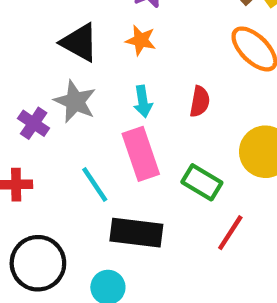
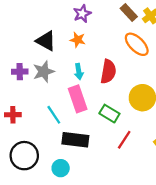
gray star: (75, 101) -> (44, 72), turned 30
red semicircle: (200, 101) -> (108, 72), size x1.5
purple cross: (34, 123) -> (20, 72), moved, turned -35

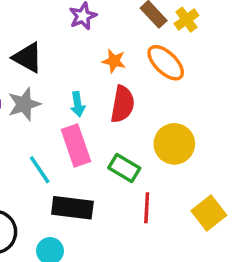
orange star: (78, 40) -> (114, 61), moved
red line: (124, 140) -> (147, 208), turned -30

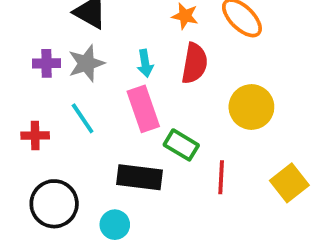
green rectangle: (124, 168) -> (181, 145), moved
cyan line: (40, 170) -> (83, 118), moved

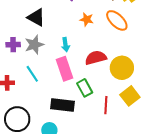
red semicircle: (195, 63) -> (96, 58), moved, turned -115
green rectangle: (181, 145) -> (85, 88), turned 30
yellow square: (289, 183) -> (130, 96), moved

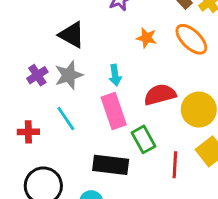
purple cross: (13, 45) -> (37, 75), turned -32

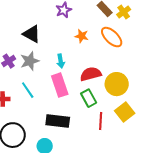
green rectangle: (143, 139) -> (89, 98), moved

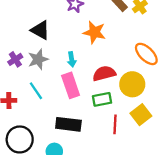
orange star: (82, 36) -> (94, 32), size x1.5
orange ellipse: (112, 37) -> (146, 54), moved
green rectangle: (89, 98) -> (102, 99), turned -72

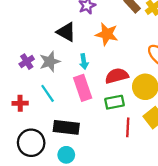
black triangle: (40, 30) -> (66, 32), moved
black rectangle: (68, 124) -> (66, 127), moved

